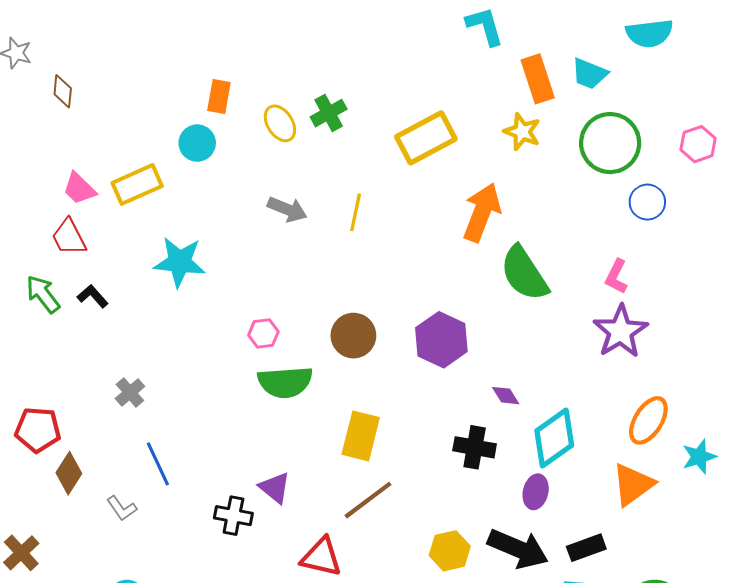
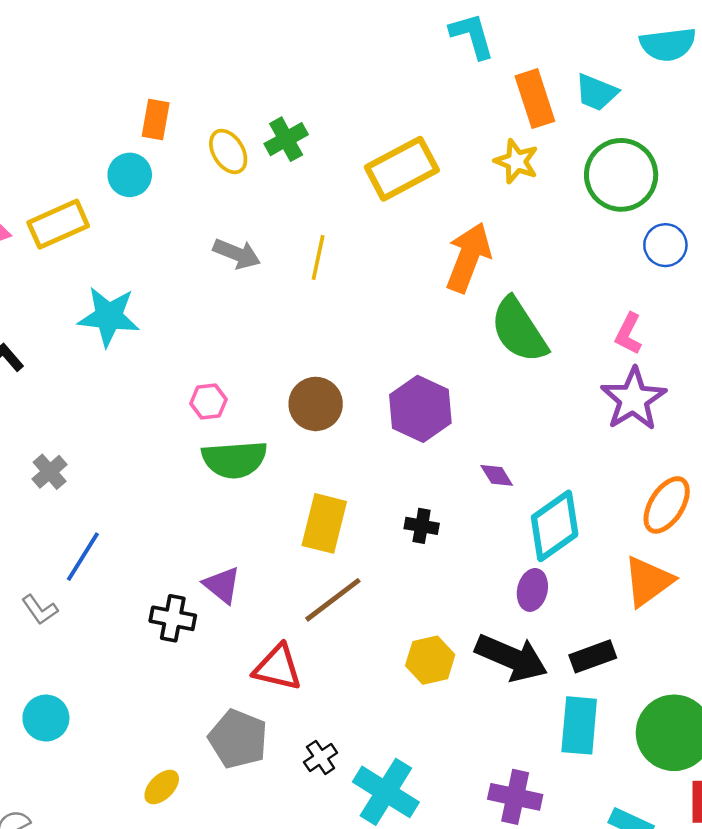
black cross: (475, 447) -> (422, 526), moved, size x0.7
blue line: (158, 464) -> (83, 557), turned 57

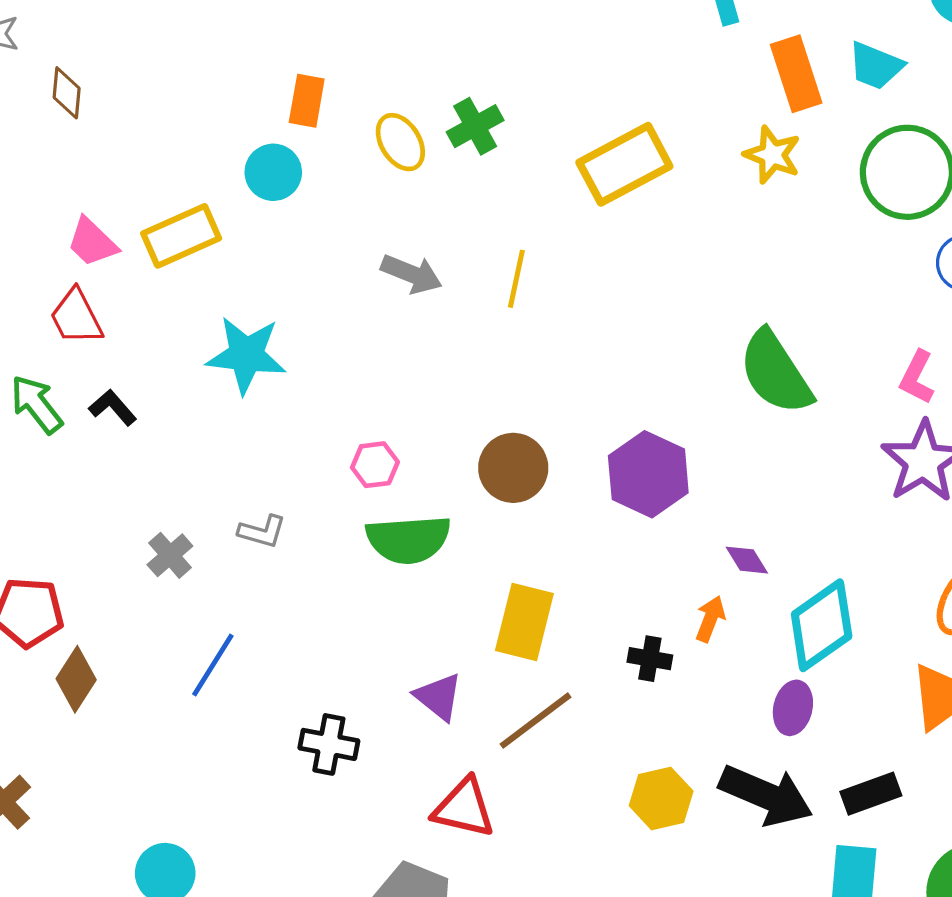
orange arrow: (468, 257) -> (710, 619), moved, size x0.5
black cross: (422, 526) -> (650, 659), moved
purple triangle: (222, 585) -> (439, 697), moved
gray L-shape: (40, 610) -> (262, 531), moved, turned -39

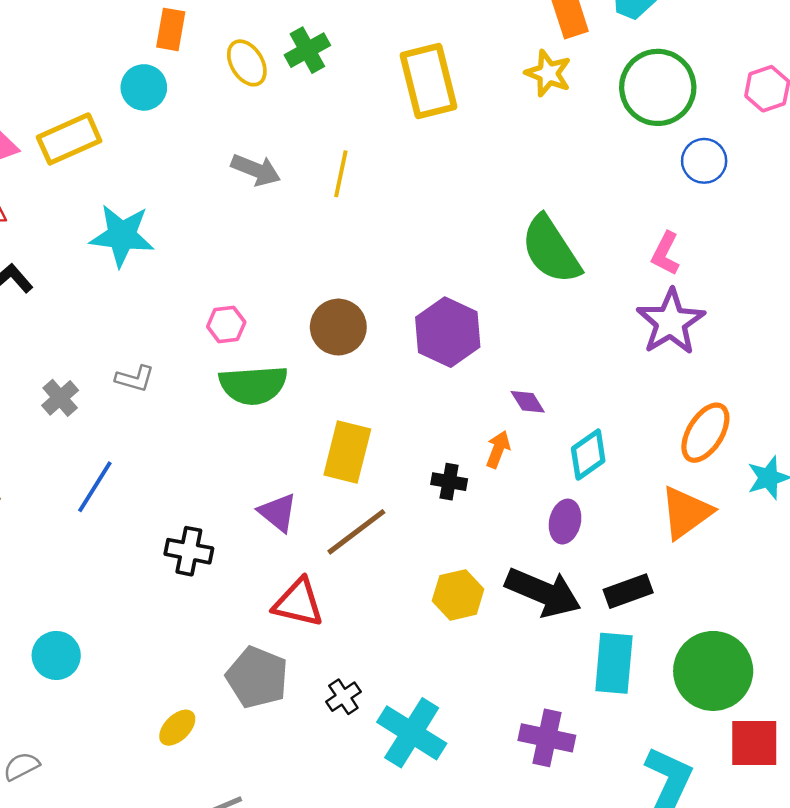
yellow rectangle: (624, 164) -> (428, 81), turned -76
cyan diamond: (822, 625) -> (588, 455), size x0.7

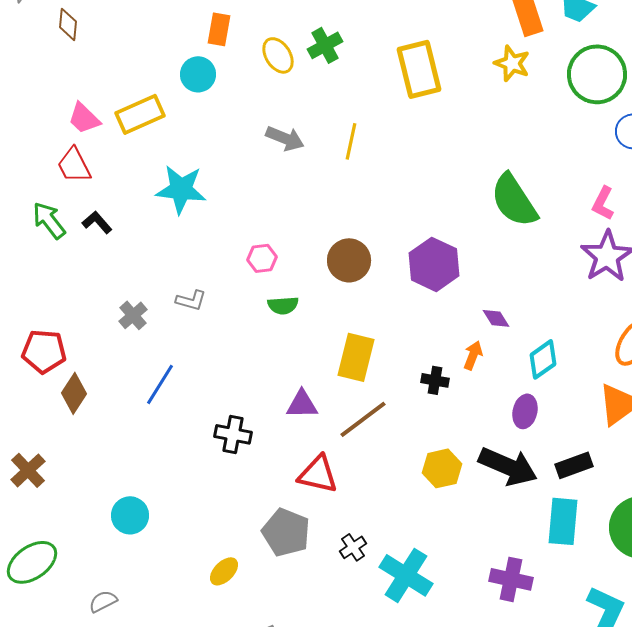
green semicircle: (253, 385) -> (283, 305), size x0.6
purple triangle: (278, 513) -> (302, 404), turned -40

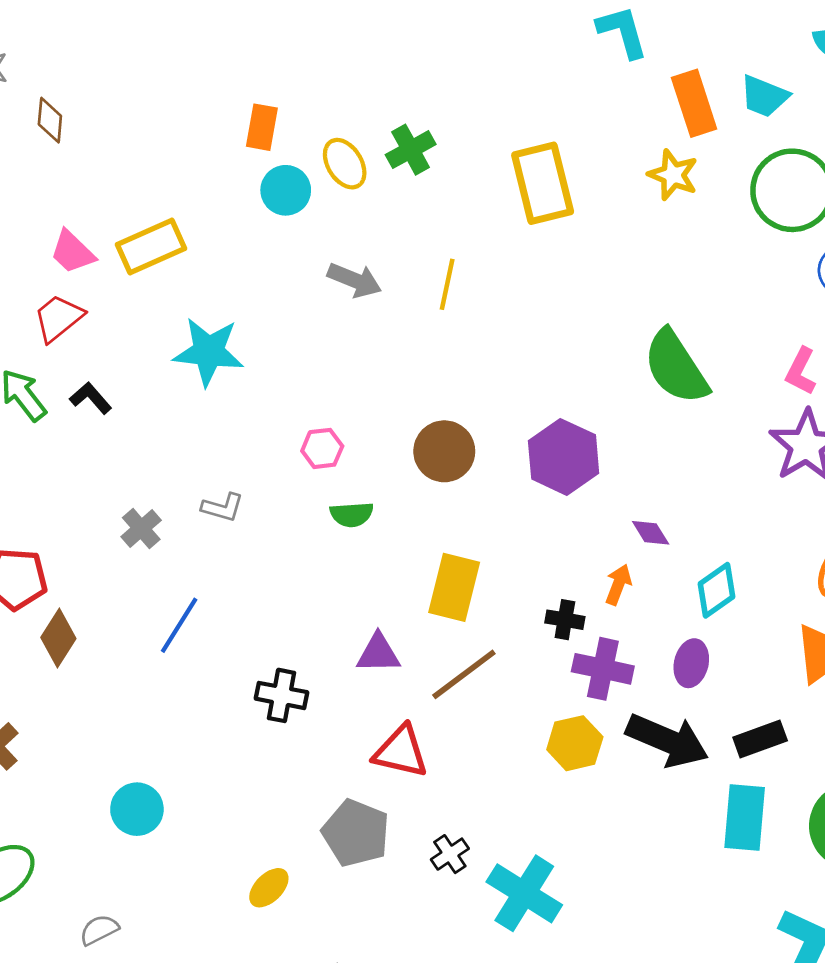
cyan circle: (198, 74) -> (286, 190), moved
red trapezoid: (74, 165) -> (58, 318), turned 78
purple cross: (511, 579) -> (603, 669), moved

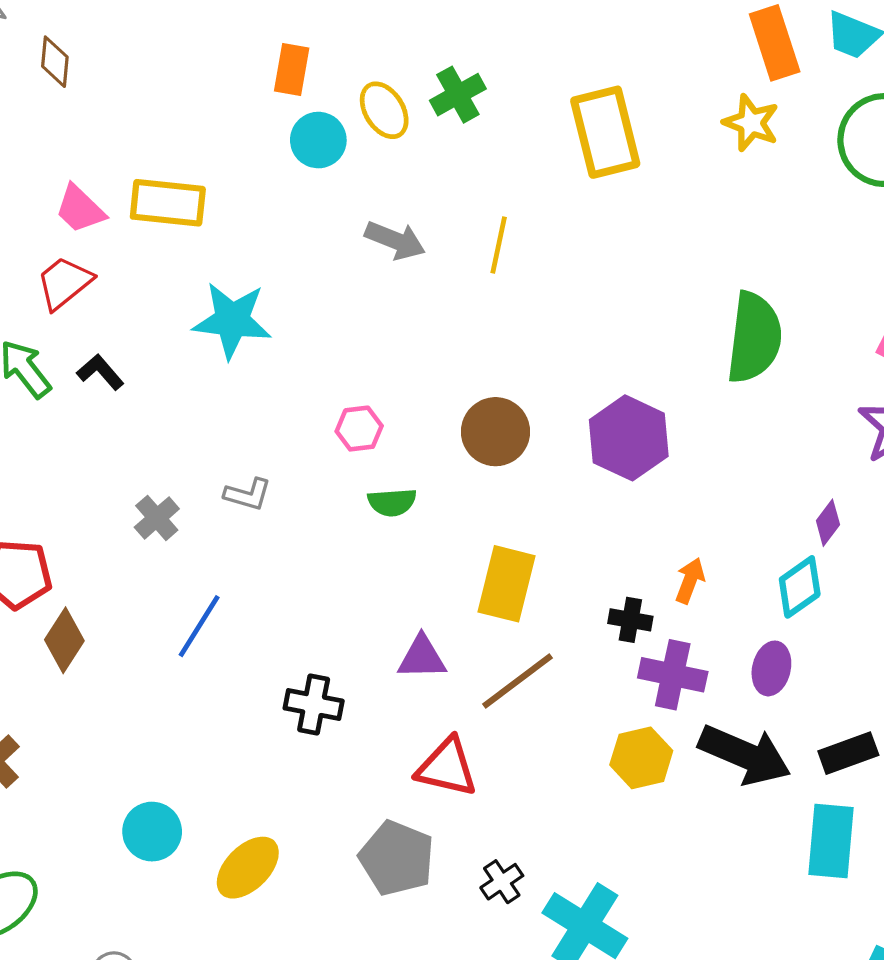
yellow rectangle: (151, 246) -> (168, 203), turned 30
green semicircle: (676, 367) -> (754, 338), turned -140
purple diamond: (651, 533) -> (828, 523), moved, turned 69
yellow ellipse: (269, 888) -> (248, 868), moved, size x1.4

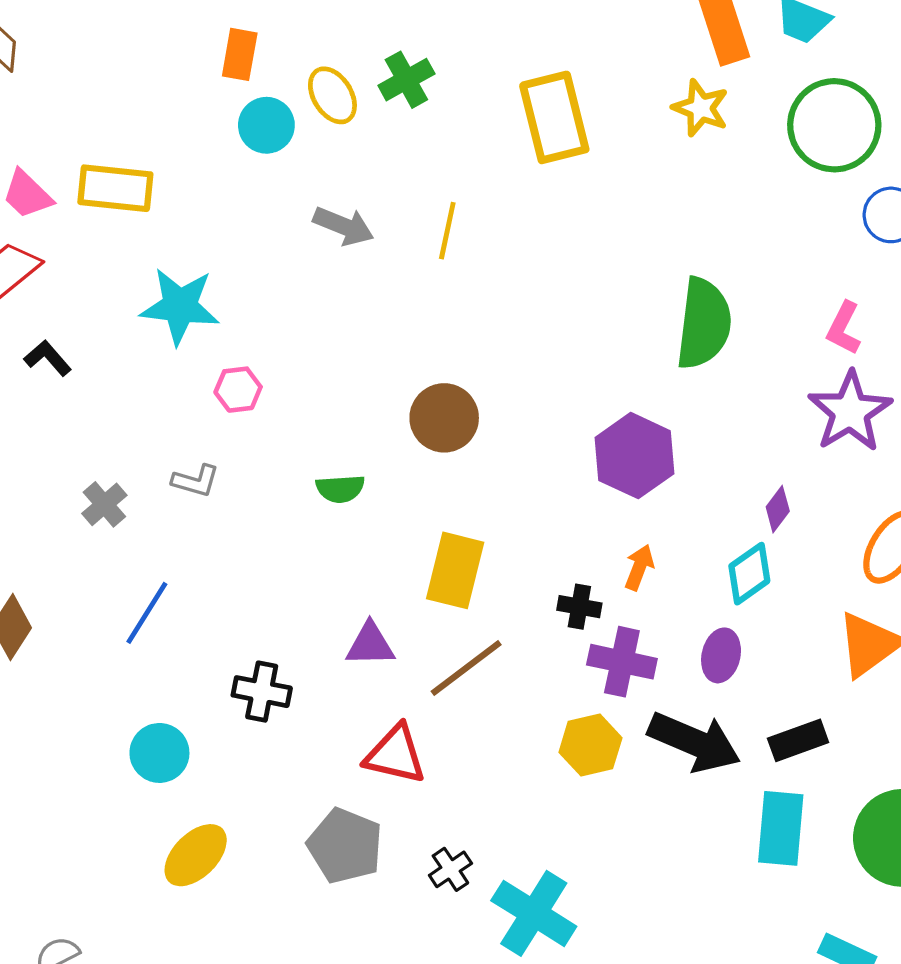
pink hexagon: (359, 429) -> (238, 390), moved
purple hexagon: (629, 438) -> (635, 456), moved
cyan circle: (152, 832) -> (159, 753), moved

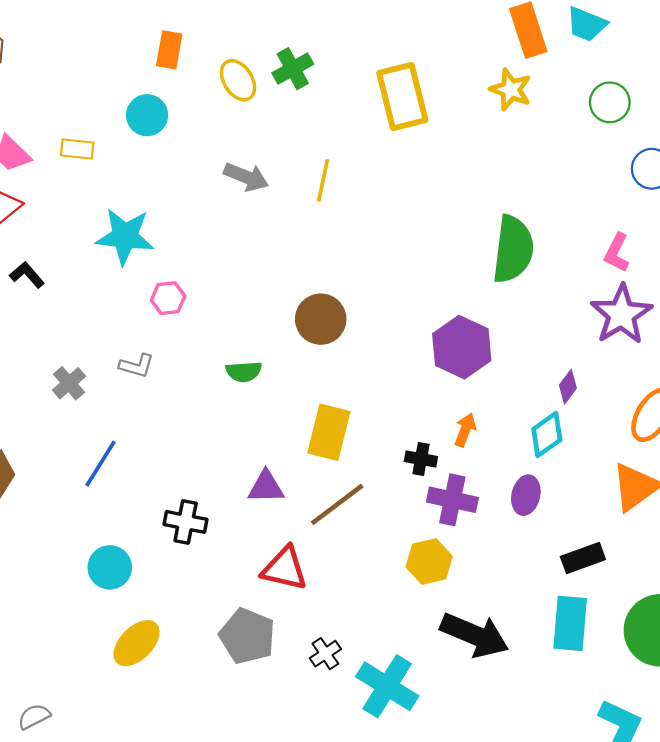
cyan circle: (266, 125) -> (147, 115), moved
green circle: (834, 125) -> (610, 102), size x0.6
yellow rectangle: (115, 188) -> (77, 149), size x0.6
black arrow: (694, 742) -> (475, 635), moved

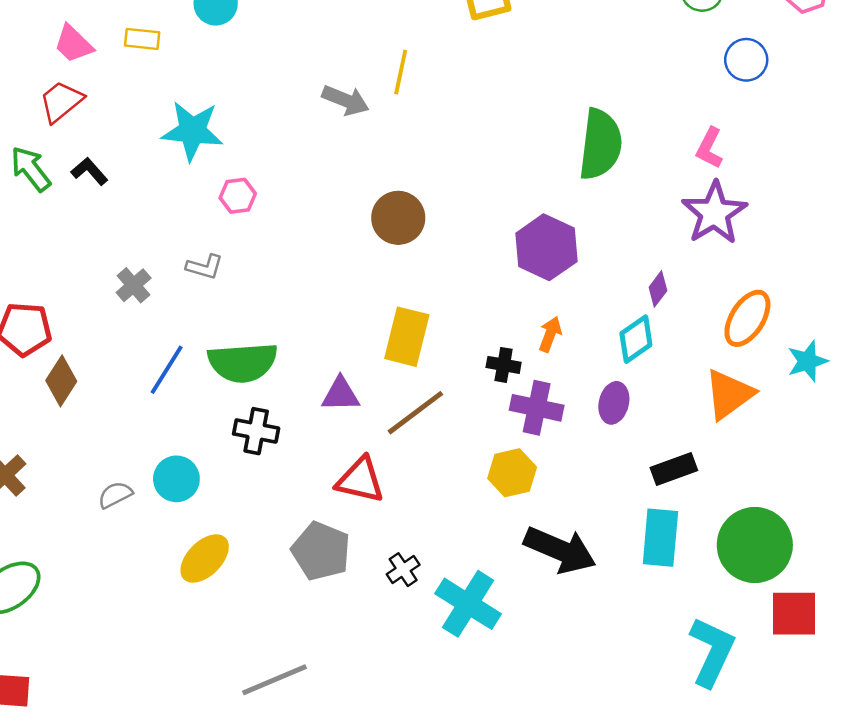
gray arrow: (246, 177) -> (346, 100), moved
green semicircle: (244, 372) -> (243, 362), moved, size x1.8
gray semicircle: (34, 717) -> (115, 495), moved

